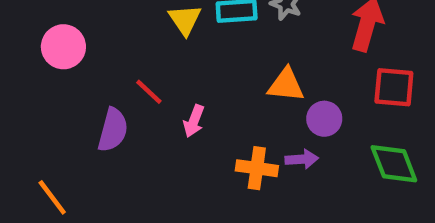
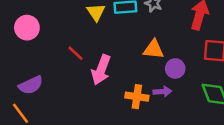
pink arrow: (194, 121) -> (101, 70), size x1.6
purple semicircle: (113, 130) -> (31, 85), moved, turned 50

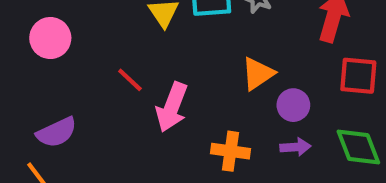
orange triangle: (153, 49) -> (258, 74), turned -40
purple arrow: (162, 92) -> (295, 147), moved

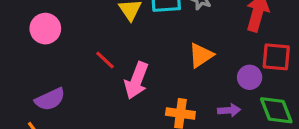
purple circle: (293, 105) -> (250, 77), moved

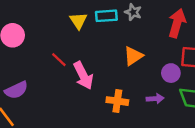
pink arrow: (136, 80) -> (83, 75), turned -48

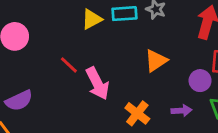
yellow triangle: (78, 21) -> (92, 19), turned 36
orange cross: (117, 101) -> (137, 113), turned 30

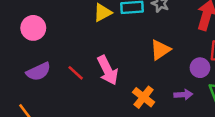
red line: (69, 65) -> (76, 73), moved
purple semicircle: (19, 101) -> (38, 72), moved

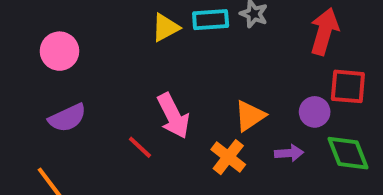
orange triangle: (160, 50) -> (250, 116), moved
red line: (76, 73) -> (140, 147), moved

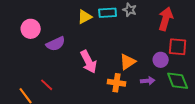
purple semicircle: (67, 118) -> (56, 44), moved
red line: (140, 147) -> (47, 85), moved
orange cross: (228, 157) -> (117, 83), turned -30

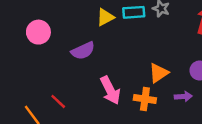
purple semicircle: (56, 44) -> (83, 51), moved
pink arrow: (89, 62) -> (110, 90), moved

